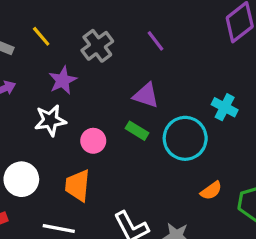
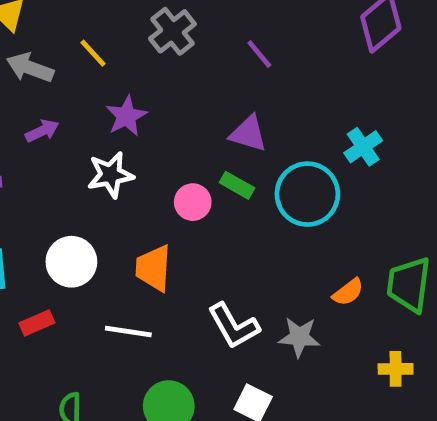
gray cross: (97, 46) -> (172, 31), moved
cyan cross: (225, 107) -> (363, 147), turned 30
pink circle: (93, 141) -> (193, 202), moved
orange semicircle: (211, 191) -> (348, 292), moved

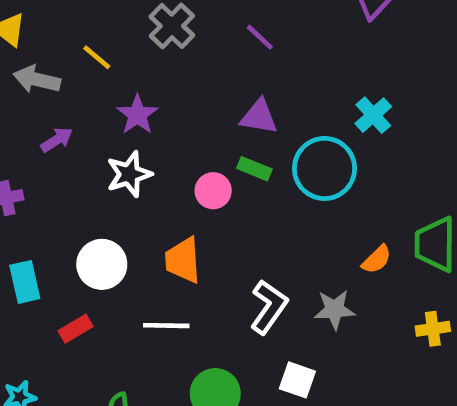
white L-shape: (234, 326) -> (269, 307), turned -108

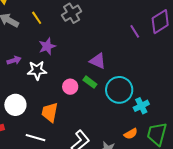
purple line: (260, 37) -> (135, 31), moved
cyan cross: (373, 115) -> (141, 106), moved
purple arrow: (57, 140) -> (14, 60), moved

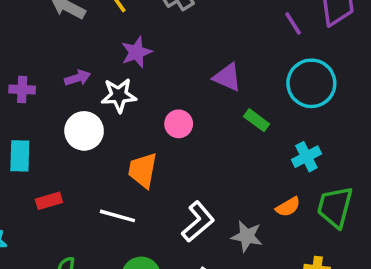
green rectangle: (90, 82) -> (257, 120), moved
cyan circle: (119, 90) -> (311, 83), moved
white circle: (15, 105) -> (84, 131), moved

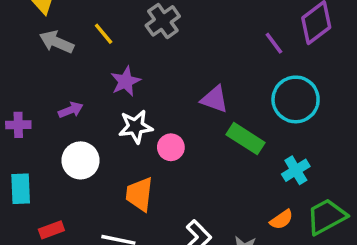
white star: (119, 95) -> (136, 127), moved
green rectangle: (257, 120) -> (245, 139), size x1.5
green trapezoid: (335, 207) -> (327, 216), turned 51

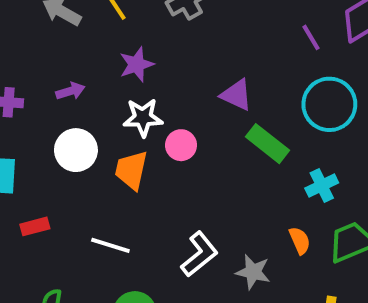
orange trapezoid: (139, 194) -> (131, 170), moved
orange semicircle: (281, 220) -> (300, 241), turned -85

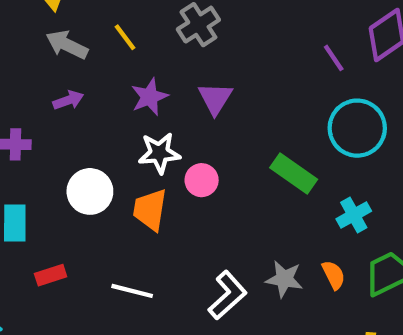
purple arrow: (70, 91) -> (68, 100), moved
purple triangle: (236, 95) -> (215, 98), moved, turned 40
gray star: (253, 272) -> (284, 279), moved

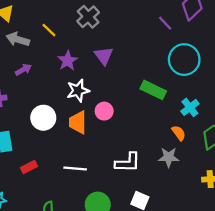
pink circle: (202, 180) -> (104, 111), moved
orange semicircle: (334, 275) -> (179, 133), moved
gray star: (284, 279) -> (169, 157), moved
white L-shape: (227, 295) -> (128, 162), turned 52

